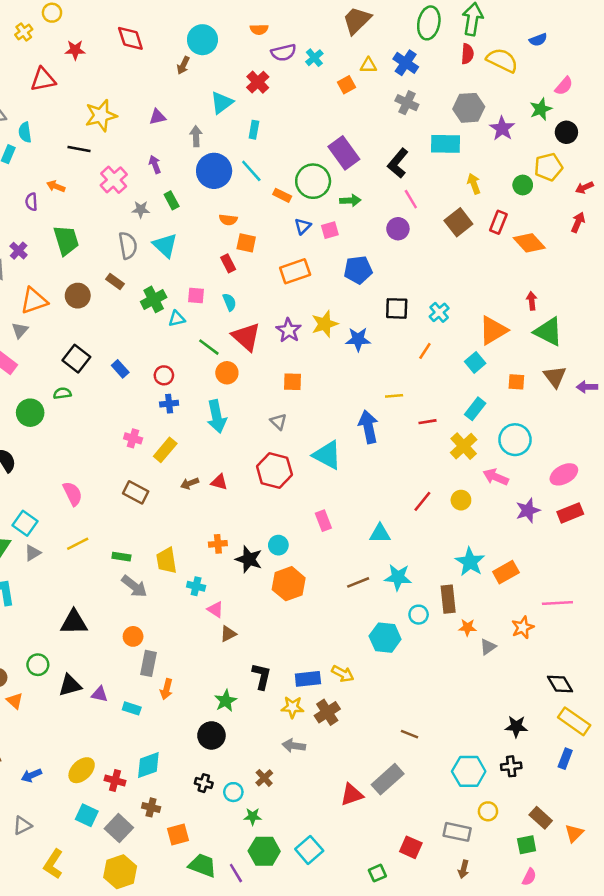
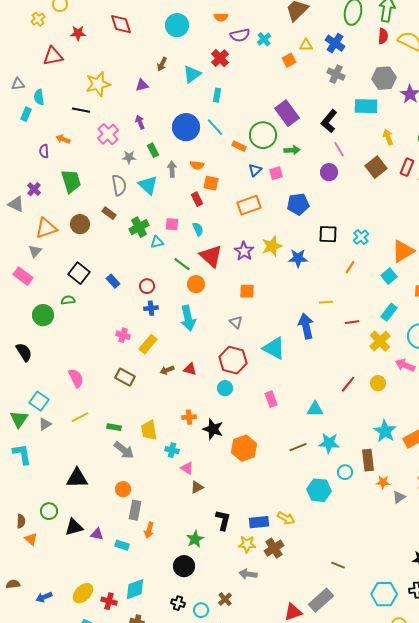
brown arrow: (183, 65) -> (162, 64), moved
gray arrow: (196, 136) -> (172, 169), moved
cyan circle: (278, 545) -> (225, 388), moved

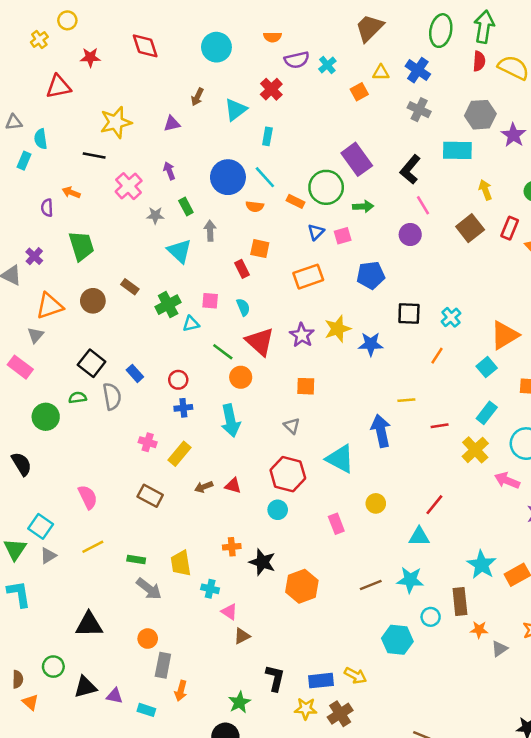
orange semicircle: (197, 165) -> (255, 206), moved
gray semicircle: (119, 185) -> (112, 396), moved
yellow circle: (378, 383) -> (376, 503), moved
cyan triangle: (315, 409) -> (419, 537), moved

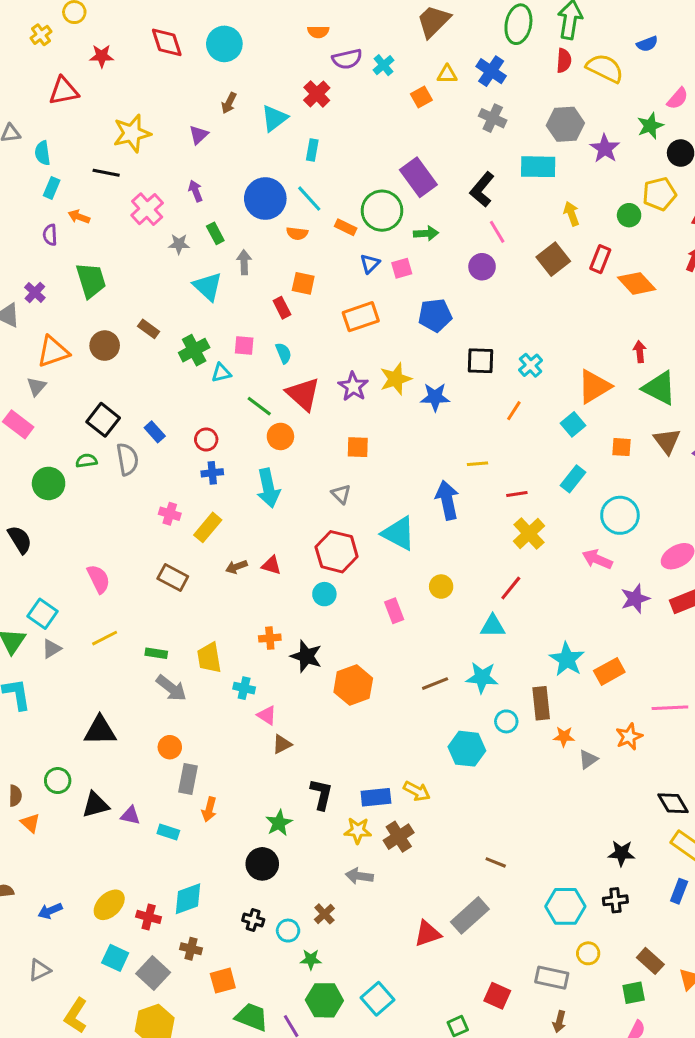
cyan circle: (216, 47) -> (224, 44), moved
purple triangle: (172, 124) -> (199, 135), turned -30
cyan rectangle: (24, 161) -> (52, 188), moved
yellow cross: (475, 450) -> (529, 533), moved

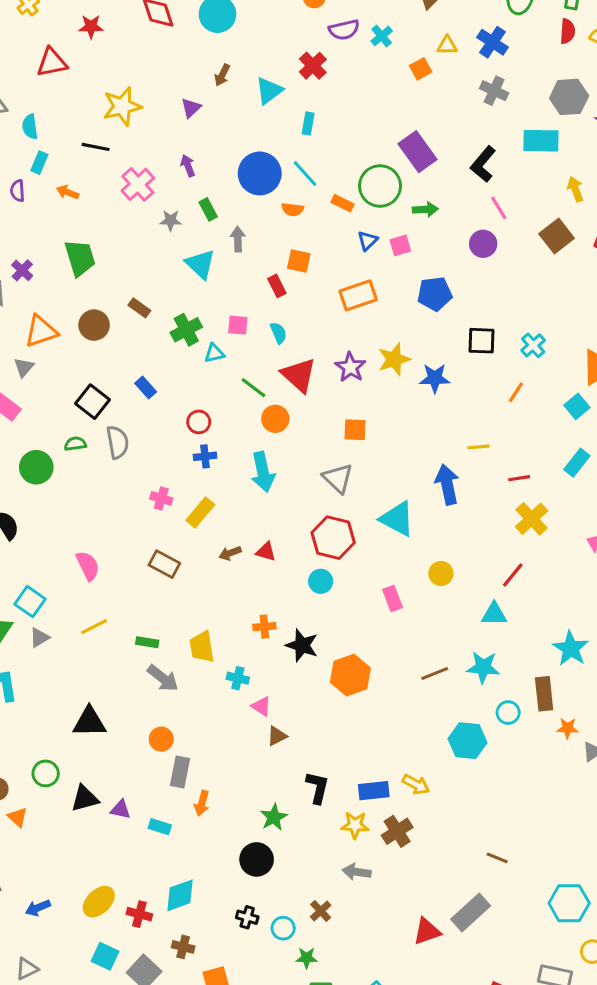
purple semicircle: (50, 235) -> (18, 191), moved
blue rectangle: (155, 432) -> (146, 388), moved
gray triangle: (341, 494) -> (338, 478), size x1.5

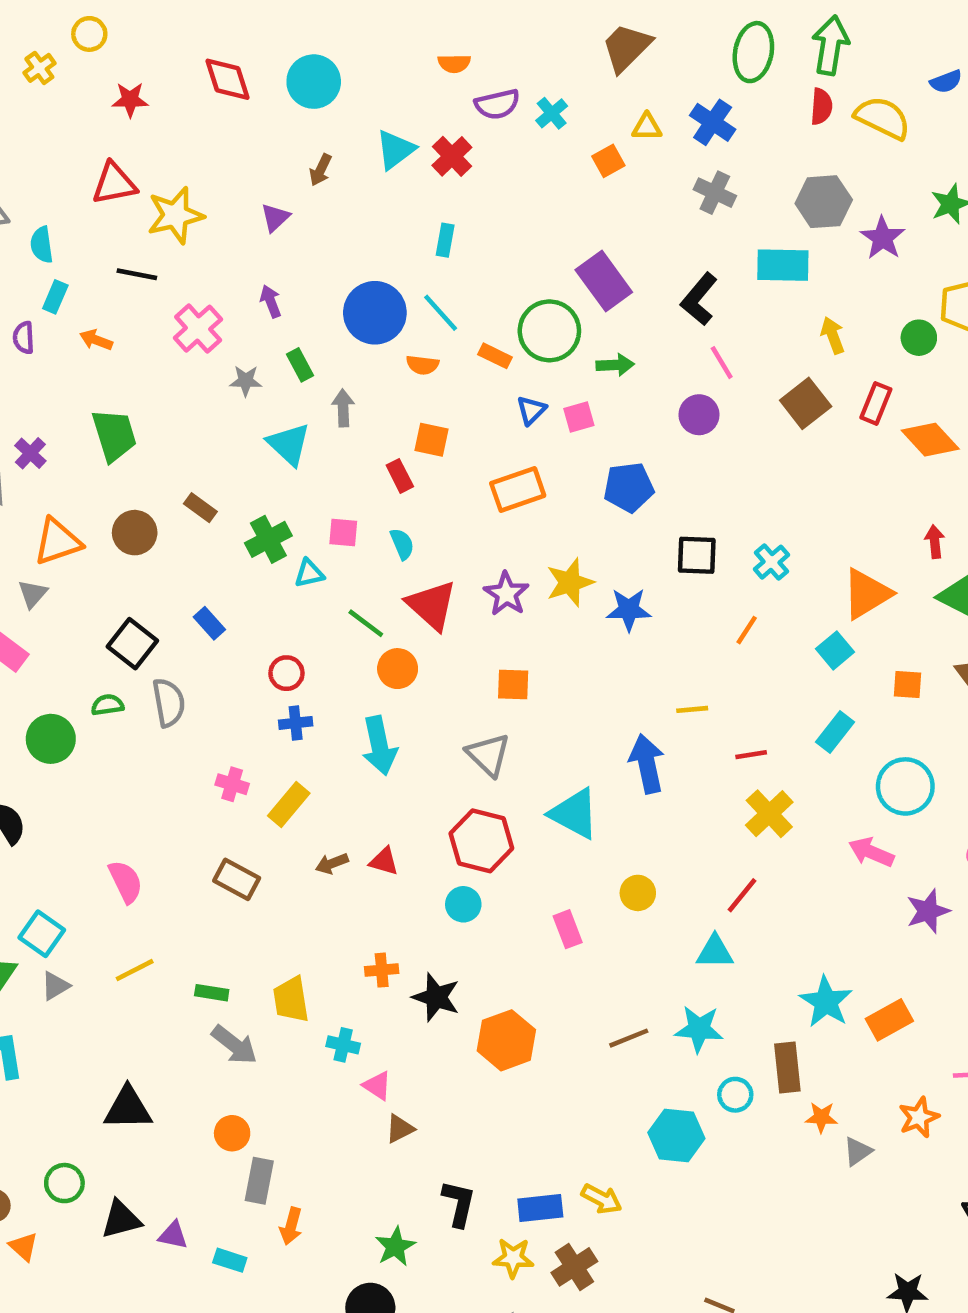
red triangle: (52, 63) -> (114, 184), moved
cyan triangle: (269, 91) -> (395, 150), moved

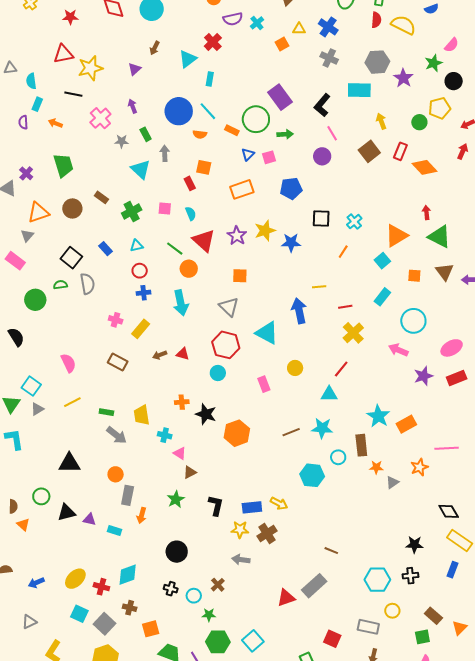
cyan triangle: (395, 150) -> (188, 59), moved
cyan triangle: (309, 573) -> (137, 246), moved
green star: (395, 1247) -> (176, 499), moved

